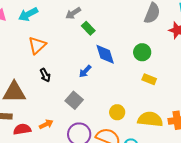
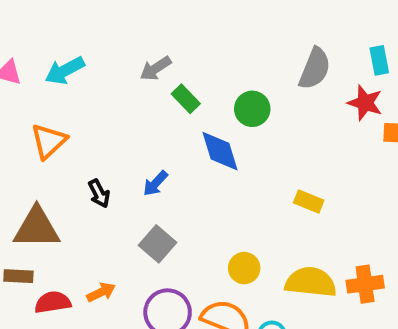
orange triangle: (37, 45) -> (49, 141), moved
green circle: (142, 52) -> (252, 109), moved
blue arrow: (85, 71) -> (155, 183), moved

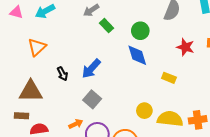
red star: (365, 103) -> (185, 47), moved
blue diamond: (220, 151) -> (137, 55), moved
blue arrow: (155, 183) -> (91, 69), size x1.5
yellow circle: (244, 268) -> (144, 111), moved
orange arrow: (101, 292) -> (76, 124), moved

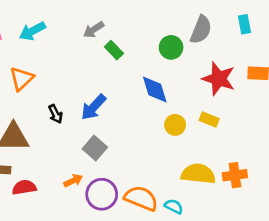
green circle: (140, 31) -> (171, 47), moved
red star: (185, 47) -> (219, 79), size x1.4
yellow rectangle: (169, 78) -> (209, 119), moved
yellow circle: (144, 111) -> (175, 125), moved

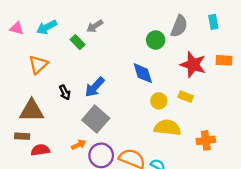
green rectangle: (114, 50) -> (78, 42), moved
gray square: (95, 148) -> (96, 119), size x1.4
yellow semicircle: (198, 174) -> (167, 128), moved

